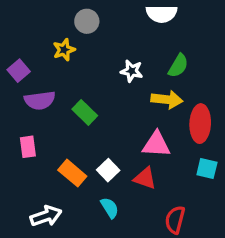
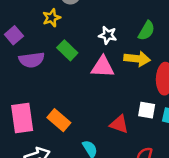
green rectangle: (85, 112) -> (67, 50), moved
pink triangle: (156, 144) -> (103, 67), moved
pink rectangle: (28, 147) -> (22, 118), moved, size x1.6
white square: (108, 170) -> (147, 110), moved, turned -36

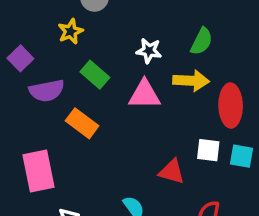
orange rectangle: (59, 120) -> (82, 123), moved

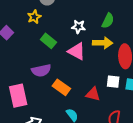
purple semicircle: (47, 91) -> (41, 70), moved
pink triangle: (144, 95) -> (77, 51), turned 30
orange rectangle: (82, 123) -> (61, 87), moved

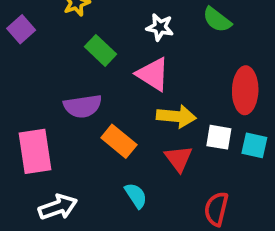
green semicircle: (108, 21) -> (217, 20), turned 98
yellow arrow: (103, 43) -> (176, 116), moved
red triangle: (93, 94) -> (179, 159), turned 35

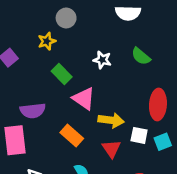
pink triangle: (153, 74) -> (84, 99), moved
purple semicircle: (83, 106) -> (33, 111), moved
cyan square: (254, 145) -> (163, 142), turned -36

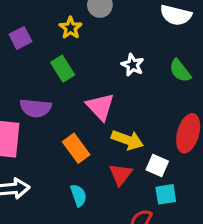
yellow star: (47, 41) -> (71, 28), turned -30
green rectangle: (62, 74) -> (63, 69), moved
cyan square: (163, 142) -> (166, 194), moved

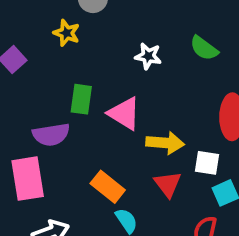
green rectangle: (63, 69) -> (81, 99), moved, turned 55
orange rectangle: (76, 148) -> (108, 187), moved

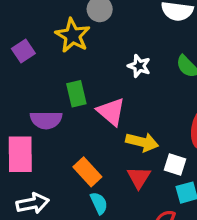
yellow star: (66, 33) -> (73, 35), size x1.5
green rectangle: (81, 99) -> (76, 94), turned -30

